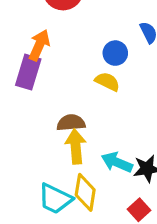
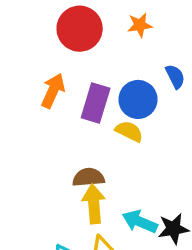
blue circle: (115, 53) -> (138, 99), size x1.4
purple rectangle: (28, 72) -> (96, 103), moved

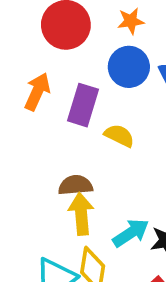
blue circle: (138, 99) -> (129, 67), moved
cyan arrow: (140, 222) -> (131, 233), turned 124

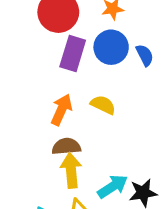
orange arrow: (37, 92) -> (61, 110), moved
purple rectangle: (83, 105) -> (73, 54), moved

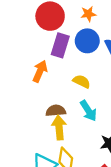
orange arrow: (61, 110) -> (40, 71), moved
cyan arrow: (113, 186) -> (88, 111), moved, turned 90

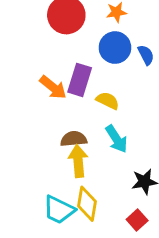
purple rectangle: (60, 45) -> (80, 80), moved
orange arrow: (40, 71) -> (53, 87), turned 105

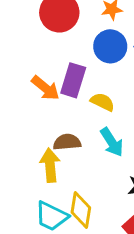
yellow arrow: (78, 161) -> (50, 165), moved

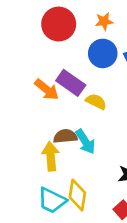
purple rectangle: (73, 80) -> (71, 83), turned -72
cyan arrow: (112, 142) -> (85, 142), moved

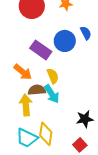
blue circle: (103, 53) -> (65, 41), moved
orange arrow: (47, 90) -> (23, 72), moved
yellow semicircle: (96, 102) -> (53, 76), moved, turned 42

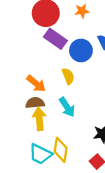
purple rectangle: (41, 50) -> (55, 39), moved
yellow semicircle: (53, 76) -> (68, 76), moved
brown semicircle: (37, 90) -> (35, 103), moved

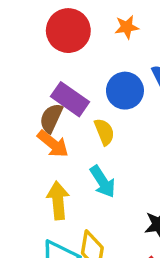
purple rectangle: (55, 39) -> (70, 99), moved
brown semicircle: (35, 103) -> (51, 118), moved, turned -60

